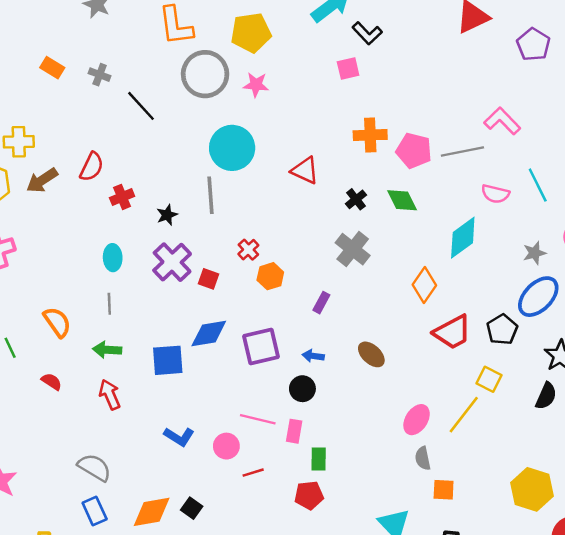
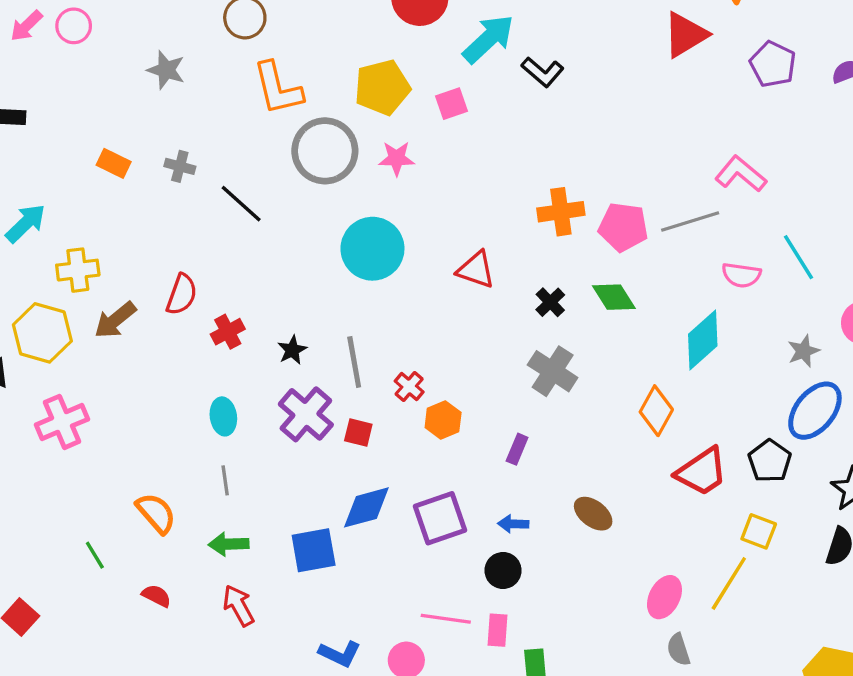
pink square: (348, 68) -> (451, 104), moved
gray line: (211, 195) -> (354, 362), moved

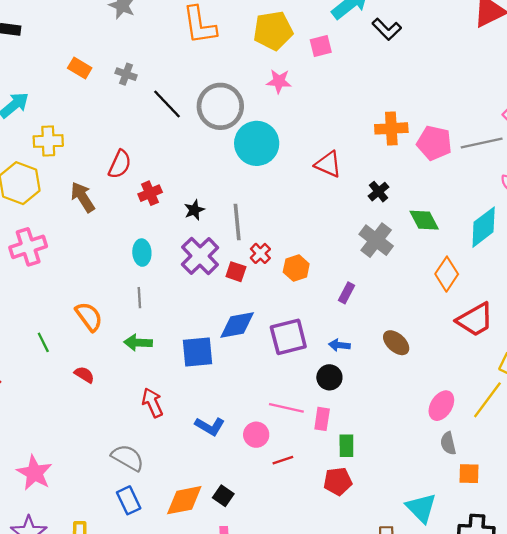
gray circle: (325, 151) -> (220, 106), moved
green diamond: (614, 297) -> (424, 220), moved
brown arrow: (115, 320) -> (83, 197), moved, turned 92
red cross: (409, 387) -> (260, 253), moved
red arrow: (239, 606) -> (152, 403), moved

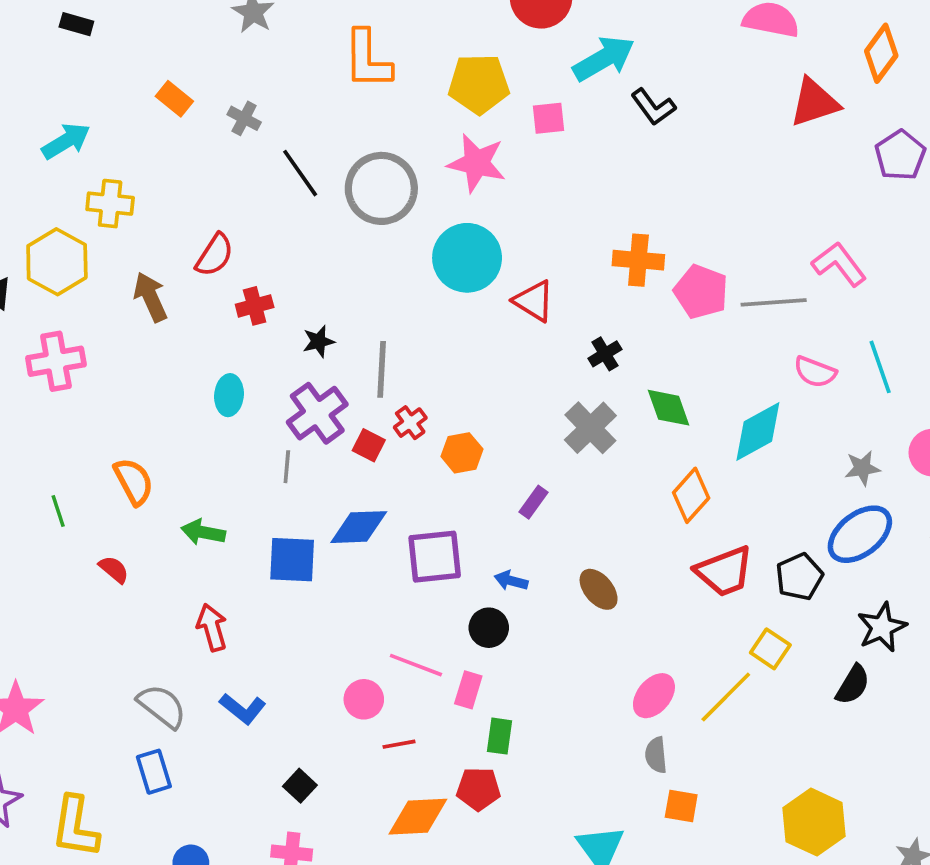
pink star: (279, 81) -> (477, 163), size x1.5
cyan circle: (257, 143) -> (467, 258), moved
gray line: (139, 298) -> (287, 467), moved
blue L-shape: (210, 426) -> (243, 709), moved
orange diamond: (184, 500) -> (418, 817), moved

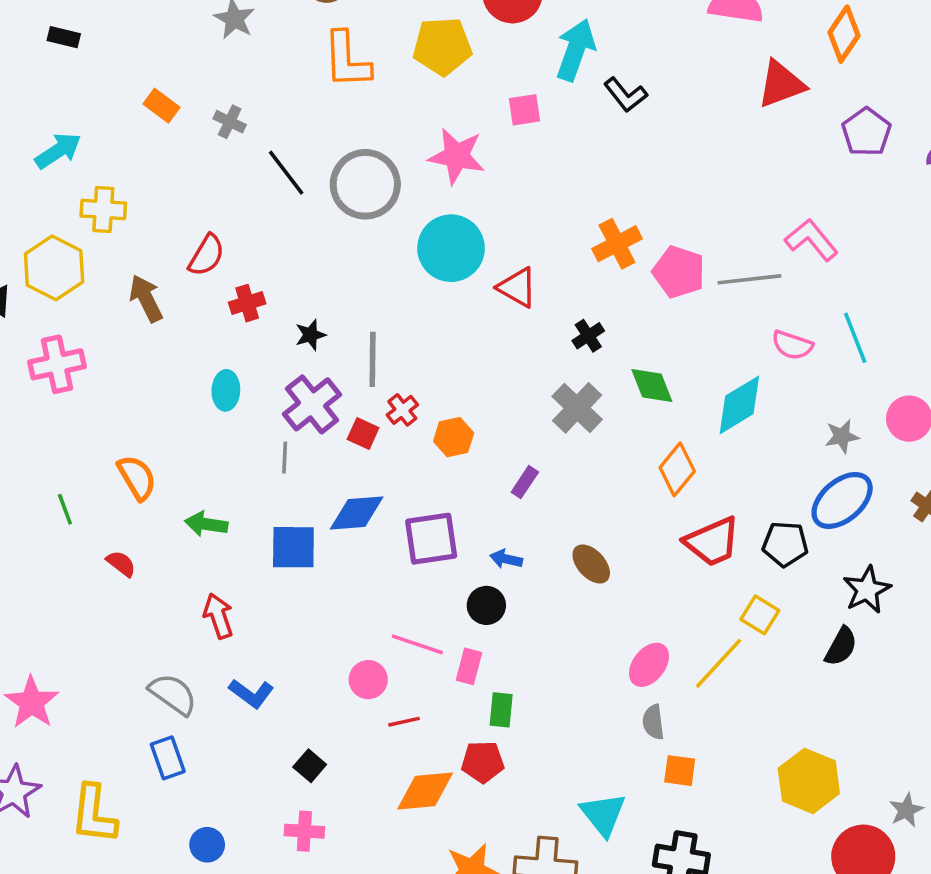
cyan arrow: (604, 58) -> (576, 50), turned -38
yellow pentagon: (479, 84) -> (442, 46), moved
orange cross: (638, 260) -> (617, 244), turned -30
black pentagon: (799, 577) -> (785, 544), turned 30

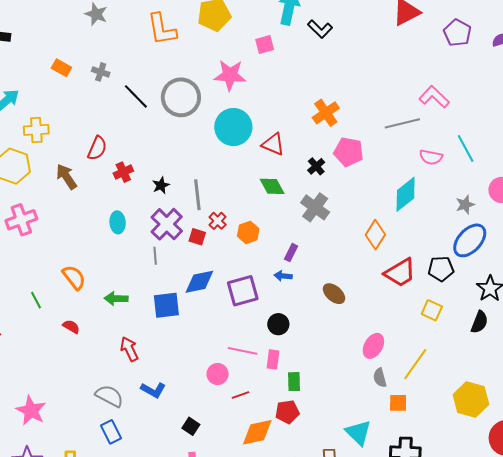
pink pentagon: (679, 272) -> (349, 152), moved
green diamond: (652, 385) -> (272, 186), moved
blue arrow: (506, 559) -> (283, 276), moved
yellow line: (719, 663) -> (415, 364), moved

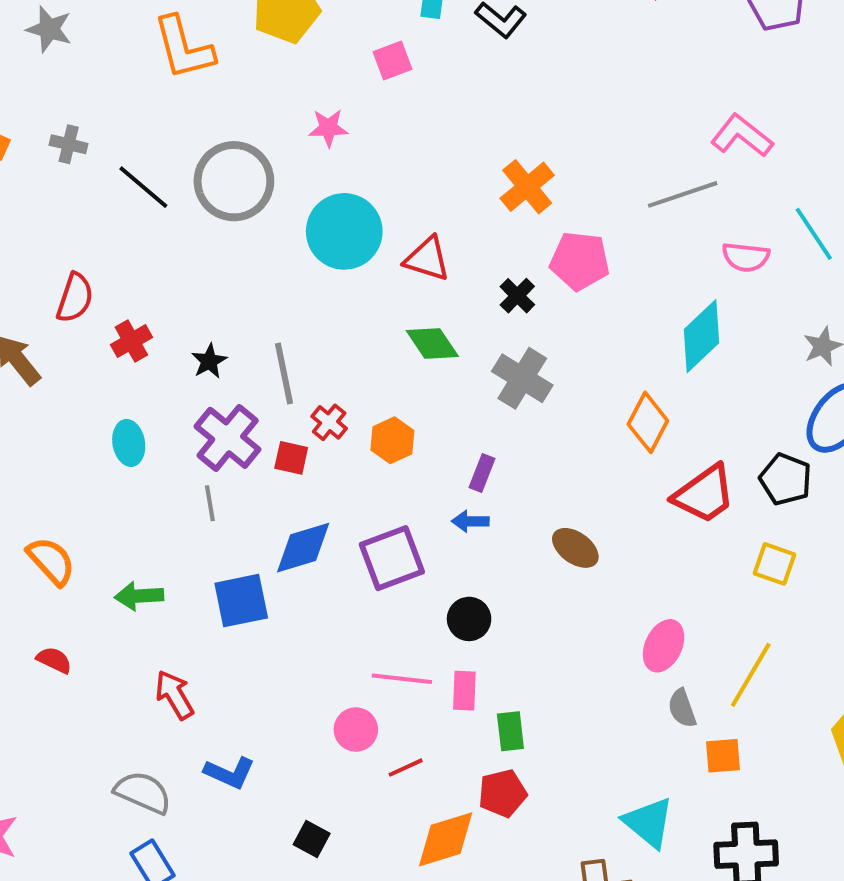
pink star: (230, 75) -> (328, 128), size x0.6
black pentagon: (441, 269) -> (786, 479), turned 30

